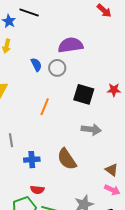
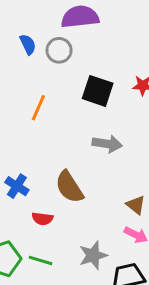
blue cross: (32, 160) -> (17, 186), turned 35
red semicircle: (37, 190) -> (42, 219), moved

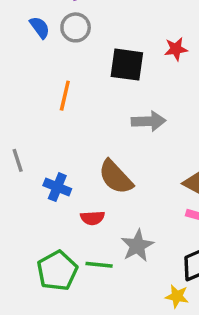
gray star: (93, 255) -> (137, 246), moved

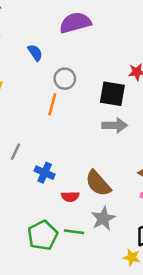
gray circle: (76, 27) -> (65, 79), moved
black square: (127, 65) -> (112, 94), moved
gray line: (18, 160) -> (16, 152), turned 42
brown semicircle: (116, 177) -> (98, 183), moved

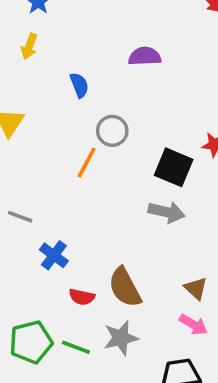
purple semicircle: (75, 23) -> (145, 56), size x0.7
gray line: (16, 152) -> (20, 217), turned 72

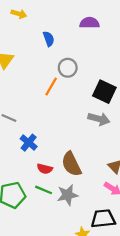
yellow arrow: (29, 46) -> (19, 14), turned -96
green line: (76, 347) -> (44, 190), moved

